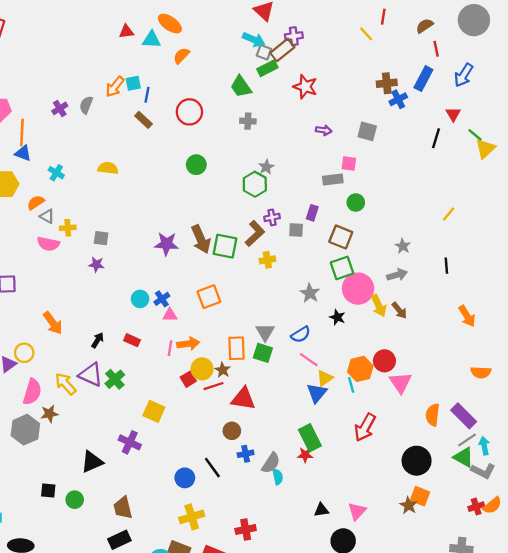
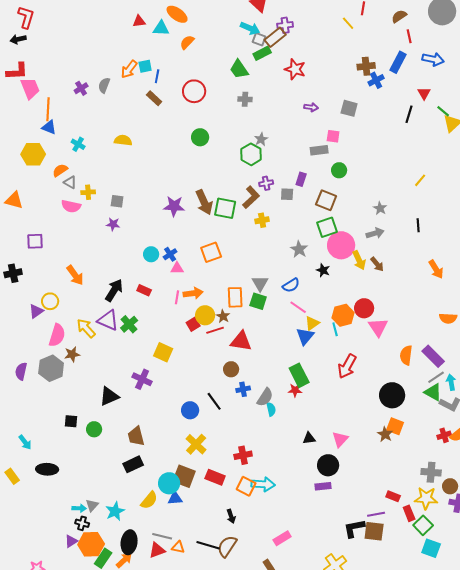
blue arrow: (464, 75) -> (433, 59), turned -110
black arrow: (98, 340) -> (114, 290), size x1.6
yellow cross: (192, 517) -> (196, 444), turned -30

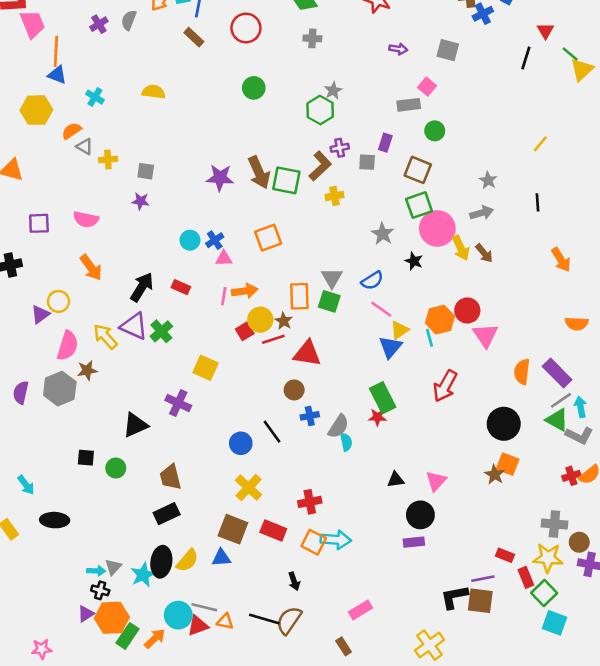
pink square: (333, 136) -> (427, 87), turned 32
pink semicircle: (71, 206) -> (86, 219), moved
cyan circle: (169, 483) -> (178, 615), moved
black ellipse: (129, 542) -> (161, 562), moved

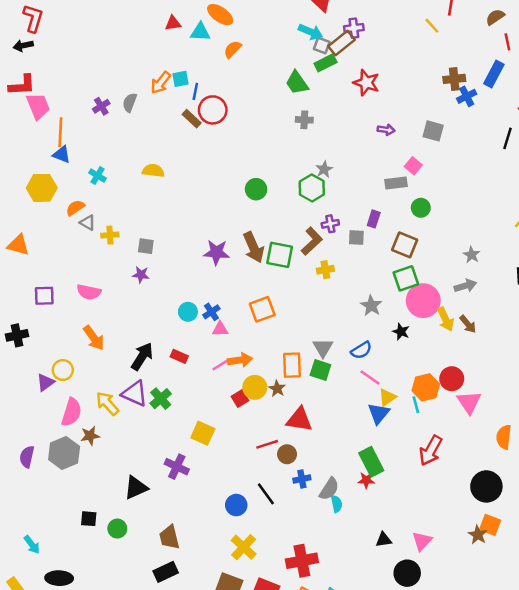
red circle: (246, 28) -> (213, 110), moved
green circle: (254, 88) -> (256, 189), moved
pink line: (224, 296) -> (220, 365), turned 49
red line: (273, 339) -> (267, 444), moved
red cross: (310, 502) -> (302, 561), size x1.4

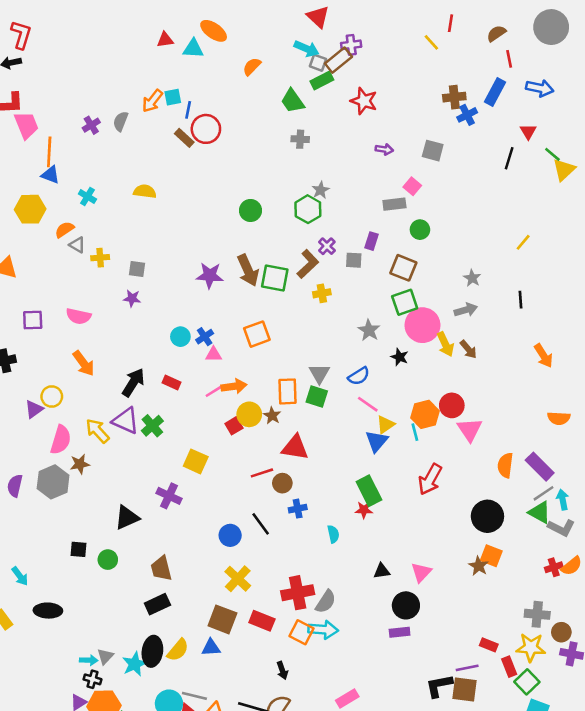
orange semicircle: (233, 49) -> (252, 67), moved
purple cross: (330, 224) -> (327, 246), turned -35
gray semicircle: (329, 489) -> (326, 602), moved

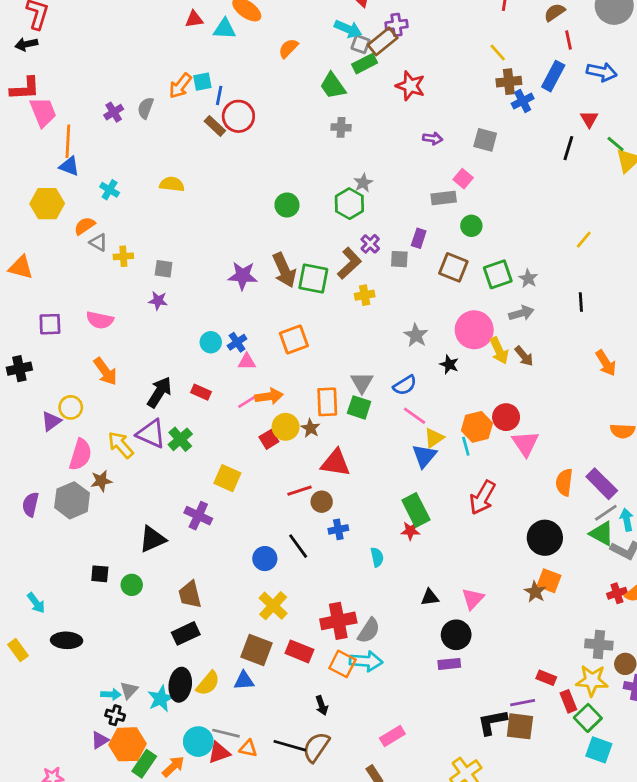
yellow line: (431, 42) -> (498, 52), moved
green square: (405, 302) -> (498, 274), moved

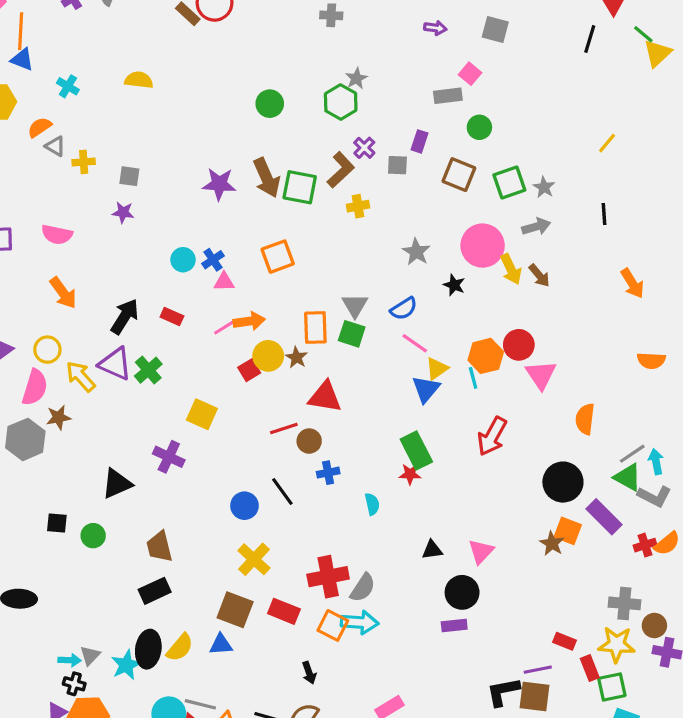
yellow circle: (71, 407) -> (47, 350), moved
purple rectangle: (602, 484) -> (604, 517), moved
green square: (588, 718) -> (612, 687), turned 32

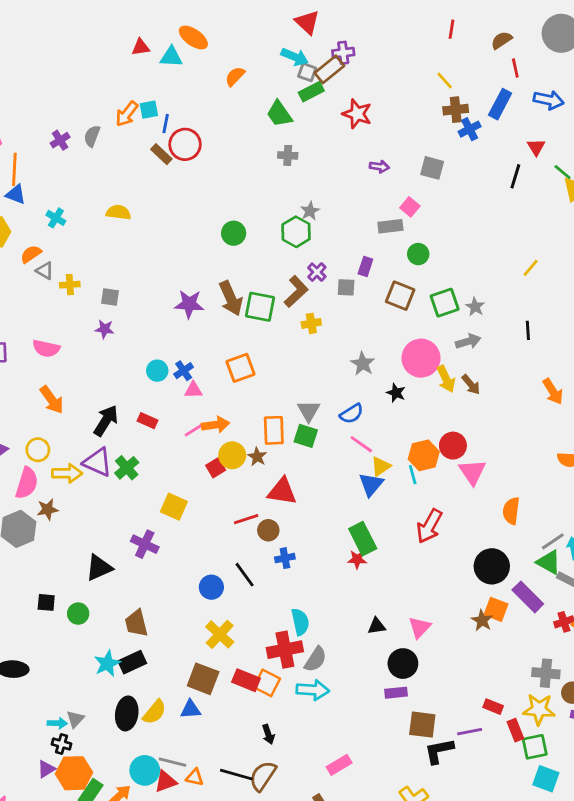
yellow arrow: (81, 376) -> (67, 473), turned 132
cyan semicircle: (372, 504) -> (300, 622), moved, size x1.4
orange square: (333, 625) -> (267, 683), moved
cyan star: (126, 665) -> (107, 664), moved
brown square: (535, 696) -> (422, 725), moved

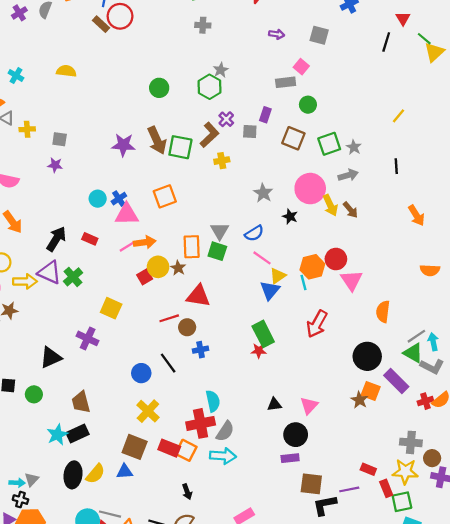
pink triangle: (193, 390) -> (127, 214), size x1.6

